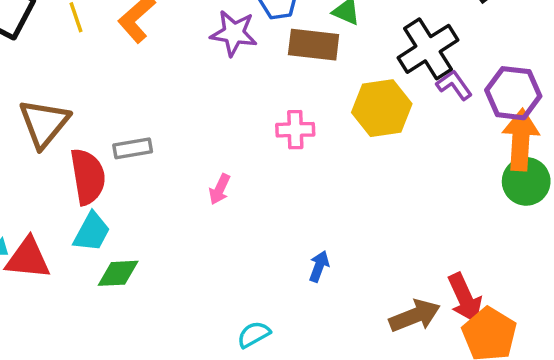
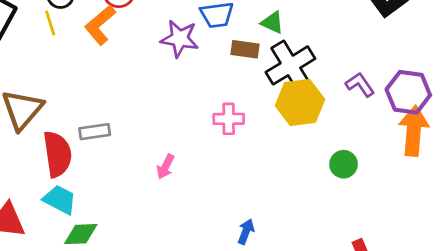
brown rectangle: (314, 45) -> (245, 49), size x0.7
black cross: (428, 49) -> (290, 65), moved
green circle: (526, 181) -> (344, 164), moved, size x0.7
cyan trapezoid: (92, 232) -> (60, 200), turned -92

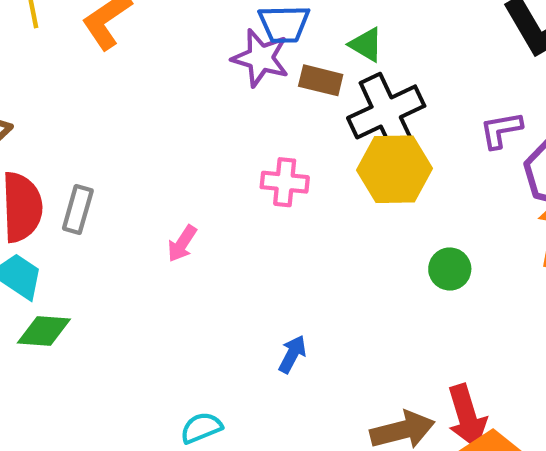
purple star: (180, 39) -> (261, 58), moved
purple L-shape: (360, 85) -> (501, 130), moved, turned -72
gray rectangle: (95, 132) -> (78, 209), moved, turned -72

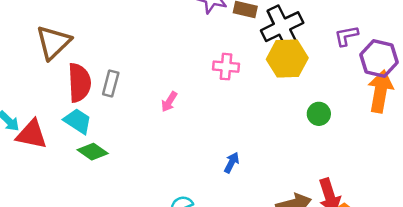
green diamond: (44, 331) -> (93, 152), turned 32

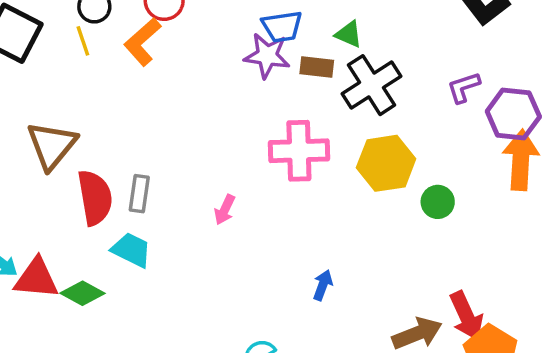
yellow hexagon: (287, 59) -> (386, 163), moved
pink cross: (226, 67) -> (299, 151), size x1.6
cyan trapezoid: (78, 121) -> (131, 250), moved
green diamond: (93, 152) -> (82, 293), moved

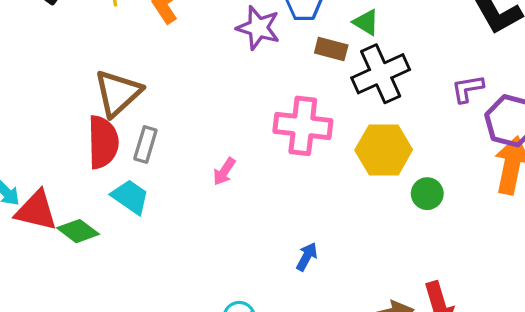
purple star: (267, 56) -> (258, 28), moved
brown triangle: (52, 145) -> (118, 93), moved

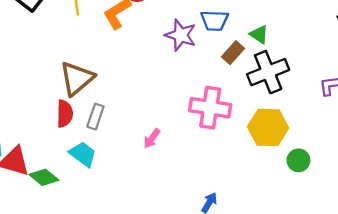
brown rectangle: (331, 49) -> (233, 53), turned -65
red semicircle: (103, 142) -> (65, 114), size x0.7

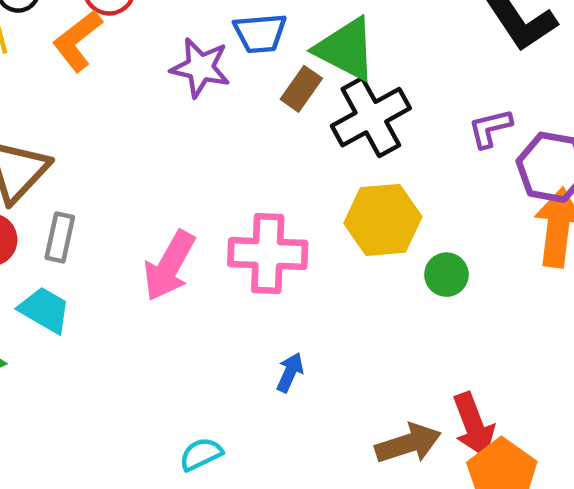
green triangle: (259, 34) -> (346, 49), size x1.8
pink cross: (210, 108) -> (268, 253), moved
pink arrow: (152, 138) -> (169, 266), size x1.8

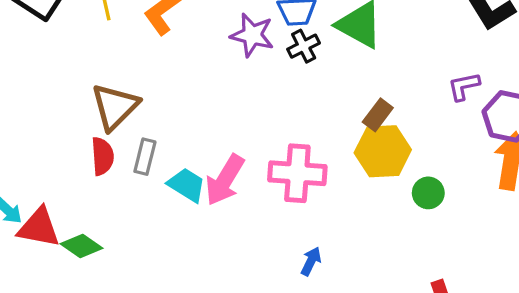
brown rectangle: (301, 89) -> (378, 115), moved
black cross: (371, 117) -> (304, 46), moved, size x0.6
cyan trapezoid: (45, 310) -> (187, 185), moved

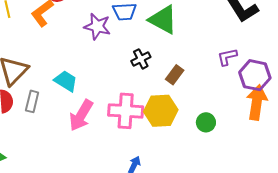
black cross: (304, 46) -> (141, 59), moved
yellow hexagon: (383, 151) -> (161, 111), moved
cyan trapezoid: (187, 185) -> (66, 81), moved

